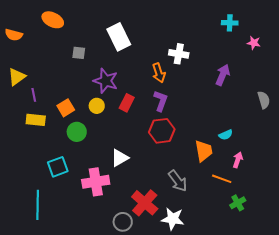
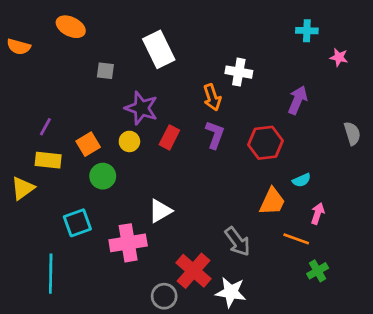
yellow triangle: (17, 77) -> (23, 188), moved
purple line: (34, 95) -> (45, 127), turned 40
red hexagon: (162, 131) -> (266, 143), moved
orange trapezoid: (204, 151) -> (272, 201), turned 35

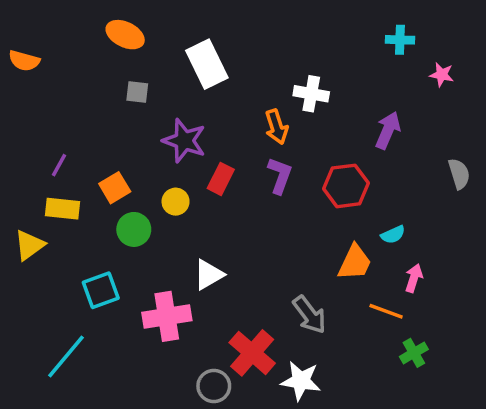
orange ellipse: (71, 27) -> (125, 35), moved
yellow circle: (129, 141) -> (176, 202), moved
cyan line: (51, 274) -> (66, 356), turned 39

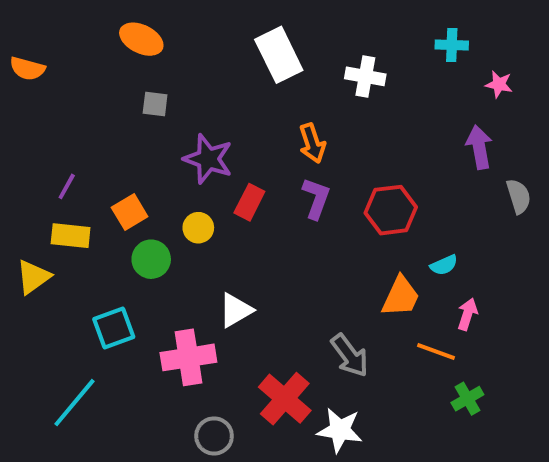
white rectangle: (207, 64) -> (279, 55), moved
white cross: (311, 94) -> (365, 76), moved
purple arrow: (388, 130) -> (479, 147), moved, turned -33
gray circle: (214, 386) -> (214, 436), moved

